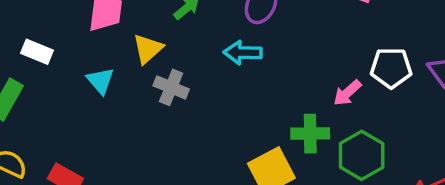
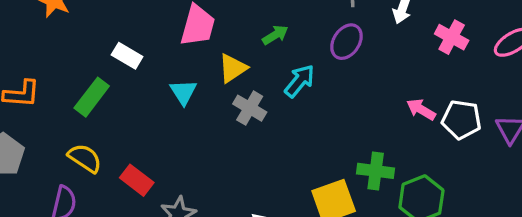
cyan arrow: (243, 53) -> (300, 81), moved, turned 120
pink arrow: (347, 93) -> (421, 109), moved, turned 64

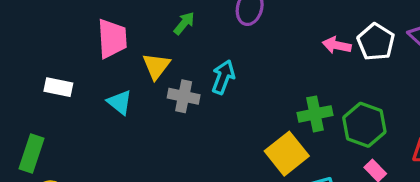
cyan arrow: (300, 81) -> (223, 77), moved
green rectangle: (92, 97) -> (31, 153), moved
white pentagon: (461, 120) -> (376, 42), turned -30

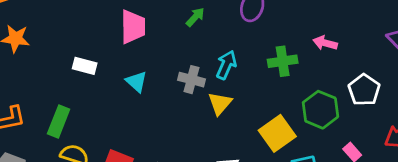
white pentagon: (376, 42) -> (364, 90), moved
yellow triangle: (156, 66) -> (220, 103), moved
green cross: (315, 114) -> (283, 61), moved
green hexagon: (364, 125) -> (320, 110), moved

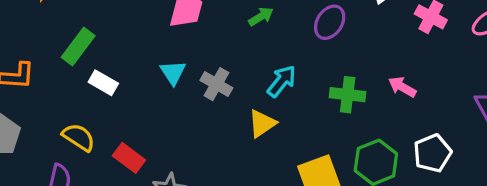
white rectangle: (85, 66) -> (103, 83), moved
gray cross: (192, 80) -> (216, 84), moved
green rectangle: (59, 121) -> (78, 46), moved

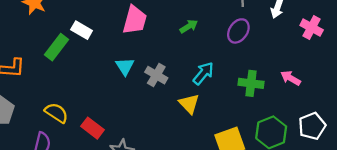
white rectangle: (103, 83) -> (82, 30), moved
yellow triangle: (262, 124) -> (189, 104), turned -40

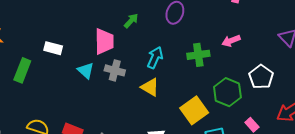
pink trapezoid: (135, 20) -> (104, 41), moved
white rectangle: (82, 30) -> (53, 48), moved
pink arrow: (291, 78) -> (231, 41), turned -36

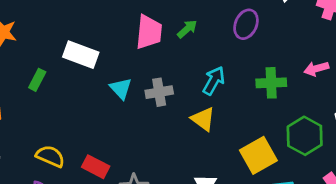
pink trapezoid: (104, 41) -> (149, 32), moved
white rectangle: (53, 48) -> (81, 55), size x1.4
green rectangle: (22, 70) -> (37, 80), size x0.7
gray cross: (115, 70) -> (159, 92), turned -30

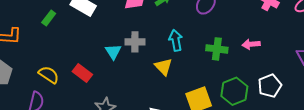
cyan arrow: (214, 81) -> (176, 40), turned -50
cyan triangle: (121, 88) -> (113, 52), moved
red rectangle: (96, 167) -> (82, 73), moved

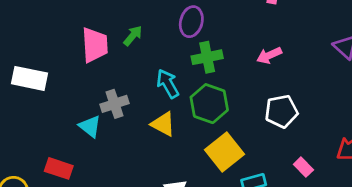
green cross: (217, 49) -> (207, 57), moved
white pentagon: (270, 86) -> (281, 111), moved, turned 30
green hexagon: (234, 91) -> (209, 104), moved

